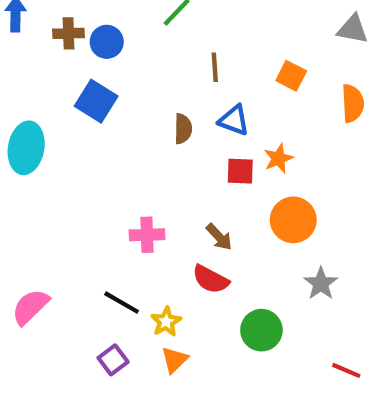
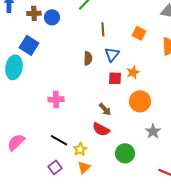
blue square: (96, 101) -> (29, 45), moved
blue triangle: (234, 120) -> (112, 54), turned 49
pink cross: (147, 235) -> (56, 99), moved

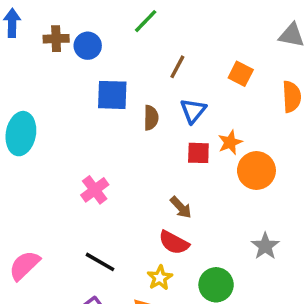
brown line: (103, 29) -> (177, 67), turned 32
blue square: (29, 45) -> (112, 95), moved, turned -30
pink cross: (56, 99) -> (95, 190), turned -35
orange circle: (140, 101) -> (256, 171), moved
yellow star: (80, 149) -> (160, 278), moved

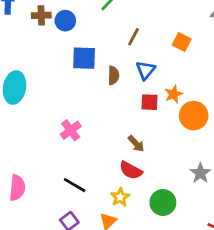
pink semicircle: (24, 265) -> (17, 188), turned 140

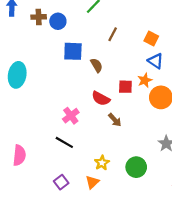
blue triangle: (146, 70) -> (156, 61), moved, turned -35
brown semicircle: (113, 75) -> (97, 65), turned -32
pink cross: (71, 130) -> (71, 116), moved
red semicircle: (131, 170) -> (101, 98), moved
black line: (75, 185) -> (64, 142), moved

